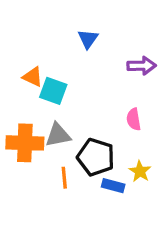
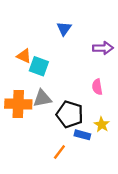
orange line: (64, 178) -> (59, 152), moved, turned 42

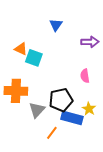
gray triangle: (42, 98) -> (37, 110), moved, turned -36
black pentagon: (70, 114) -> (61, 100), turned -30
blue rectangle: (82, 135) -> (72, 118), size x1.5

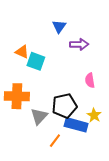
purple arrow: (90, 42) -> (79, 44), moved

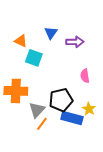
blue triangle: (59, 26) -> (51, 33), moved
orange triangle: (22, 52) -> (21, 41), moved
orange line: (55, 141) -> (42, 124), moved

